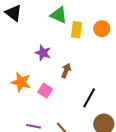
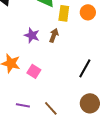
brown arrow: (66, 71) -> (54, 35), moved
black line: (89, 98) -> (85, 68), moved

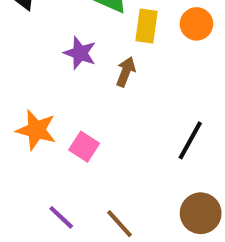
purple star: (32, 35) -> (80, 53), moved
purple line: (23, 105) -> (61, 217), turned 32

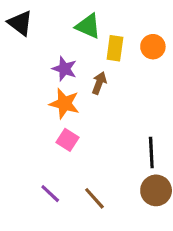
orange star: (36, 130) -> (64, 104), moved
black line: (190, 140) -> (151, 153), moved, turned -32

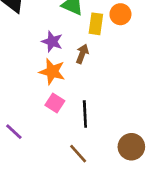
orange circle: (153, 47) -> (120, 14), moved
black line: (151, 153) -> (85, 114), moved
purple line: (50, 194) -> (14, 132), moved

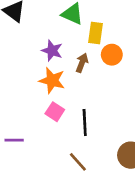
orange circle: (120, 14) -> (112, 55), moved
purple line: (14, 132) -> (14, 140), turned -42

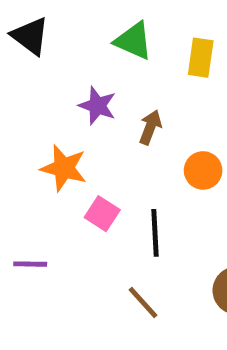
yellow rectangle: (96, 33) -> (201, 58), moved
orange circle: (112, 55) -> (203, 170), moved
orange star: (52, 80) -> (64, 168), moved

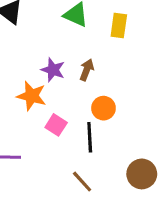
purple star: (97, 106) -> (53, 70), moved
orange circle: (203, 170) -> (103, 108), moved

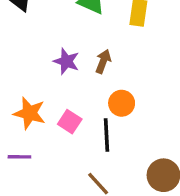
orange star: (32, 96) -> (29, 113), moved

